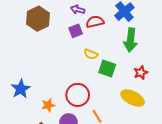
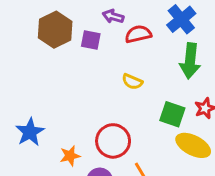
purple square: (76, 31) -> (91, 40), moved, turned 32
green square: (107, 68) -> (172, 114), moved

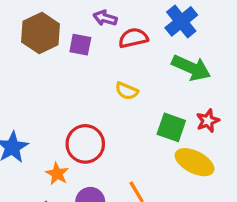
green arrow: (190, 61) -> (191, 68), turned -72
red circle: (113, 141) -> (85, 144), moved
orange star: (70, 156) -> (57, 174), turned -30

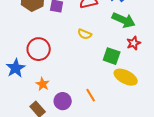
red star: (208, 121) -> (134, 43), moved
red circle: (85, 144) -> (39, 49), moved

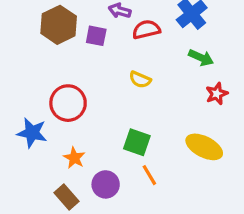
green arrow: (124, 20) -> (201, 58), size x0.7
green square: (112, 56) -> (137, 142), moved
blue star: (16, 68) -> (32, 133), turned -30

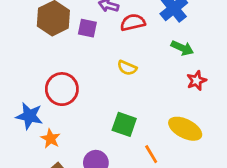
orange star: (74, 158) -> (51, 139), moved
orange line: (149, 175) -> (151, 154), moved

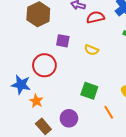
purple square: (87, 28) -> (63, 41), moved

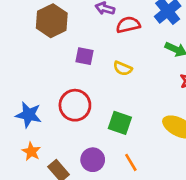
red circle: (44, 65) -> (75, 105), moved
orange star: (36, 101) -> (31, 152), moved
orange line: (109, 112) -> (131, 162), moved

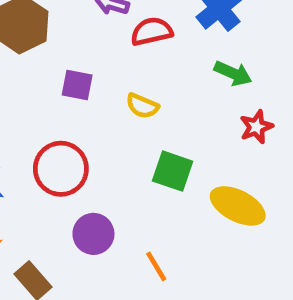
green square: (120, 123) -> (173, 171), moved
purple circle: (93, 160) -> (93, 234), moved

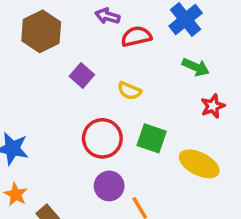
purple square: (77, 85) -> (82, 76), turned 30
red circle: (61, 169) -> (102, 138), moved
purple circle: (93, 234) -> (109, 186), moved

